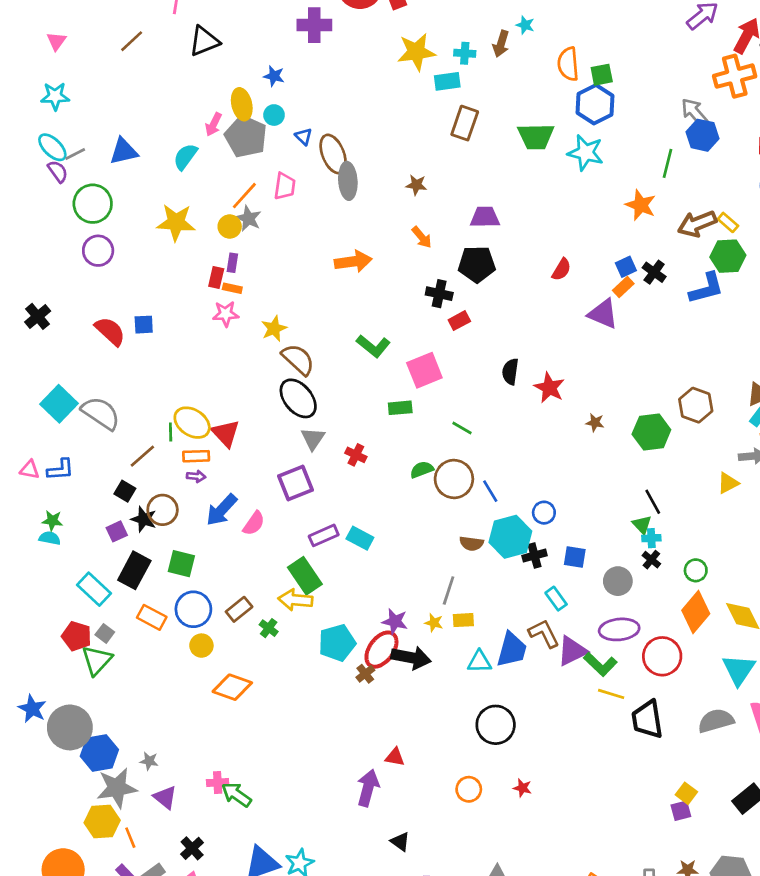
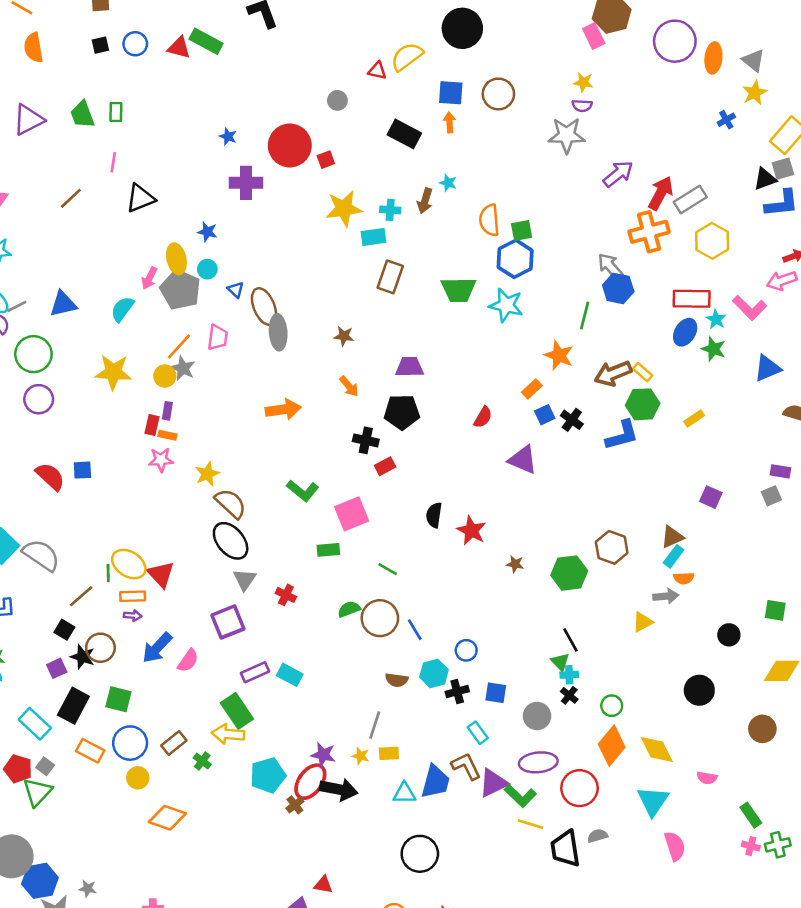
orange rectangle: (623, 287) -> (532, 389), moved
cyan hexagon: (510, 537) -> (434, 673), size x0.7
gray semicircle: (716, 721) -> (598, 836), moved, size x0.6

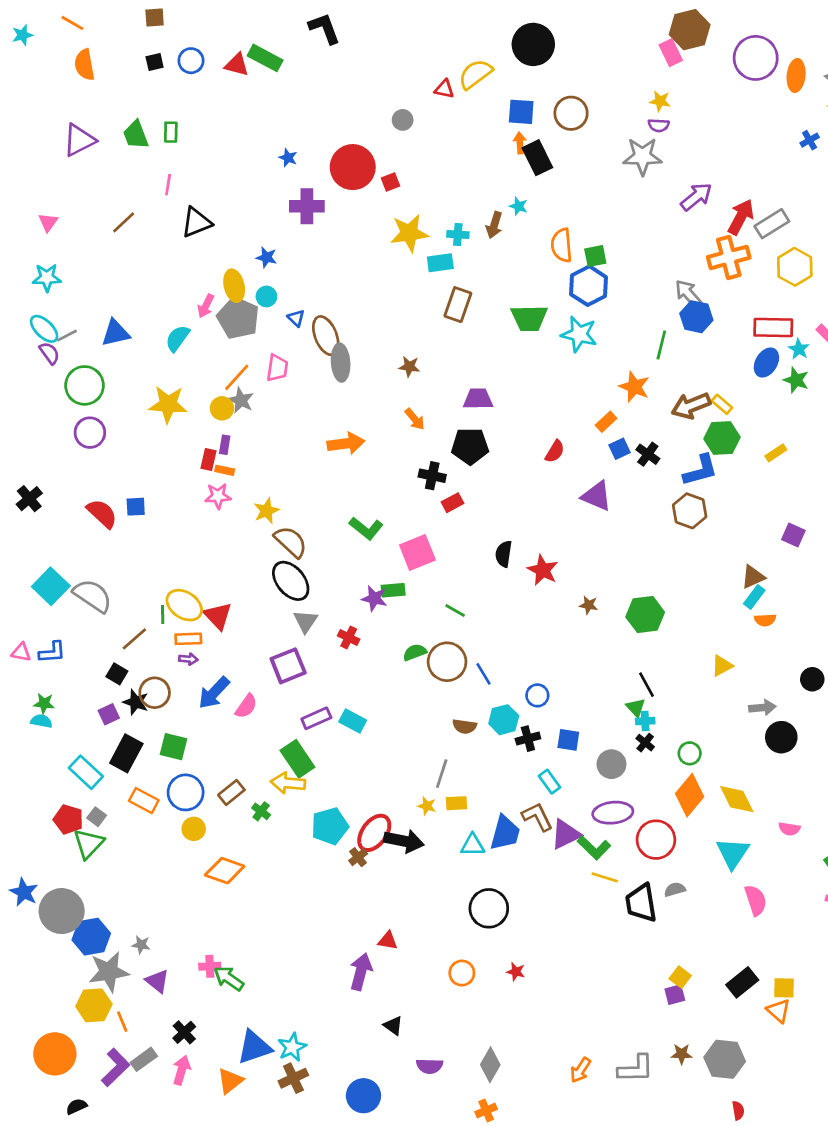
black rectangle: (404, 134) -> (537, 158), moved, turned 36
brown hexagon: (612, 547) -> (690, 511), moved
gray arrow: (666, 596) -> (762, 708), moved
purple star: (323, 755) -> (374, 598), moved

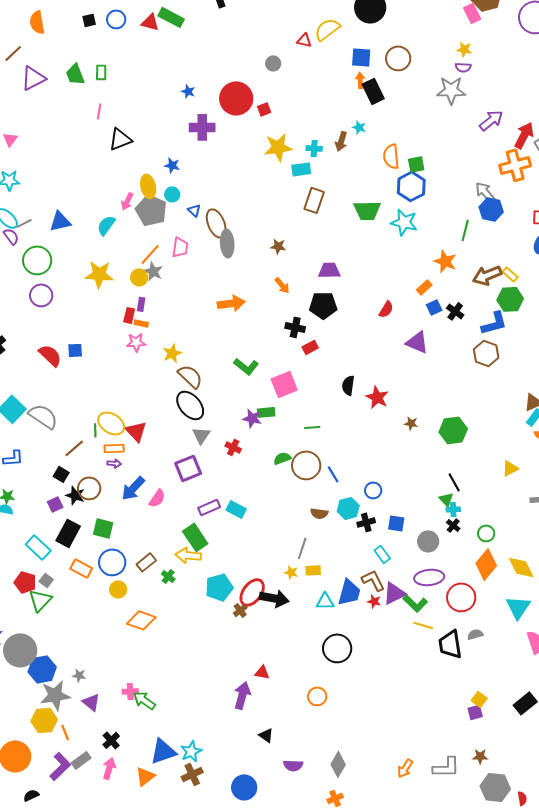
brown line: (124, 222) -> (13, 53), moved
green line: (455, 611) -> (312, 427), turned -35
red star: (516, 972) -> (374, 601), moved
gray hexagon: (725, 1059) -> (495, 787), moved

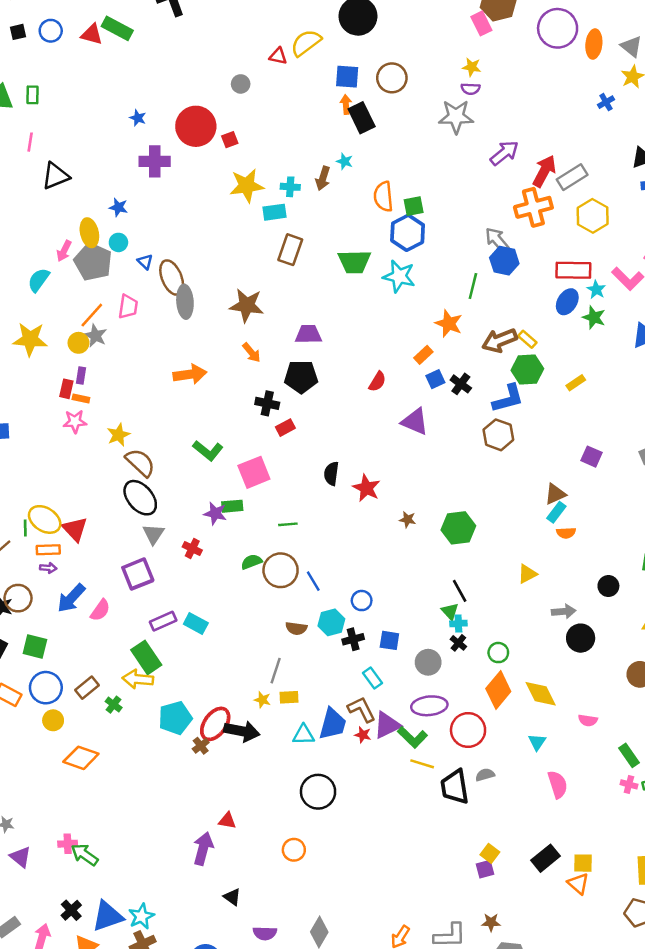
brown star: (278, 246) -> (247, 305), size x1.8
cyan triangle: (518, 607) -> (537, 742), size x0.6
black cross: (111, 740) -> (71, 910), moved

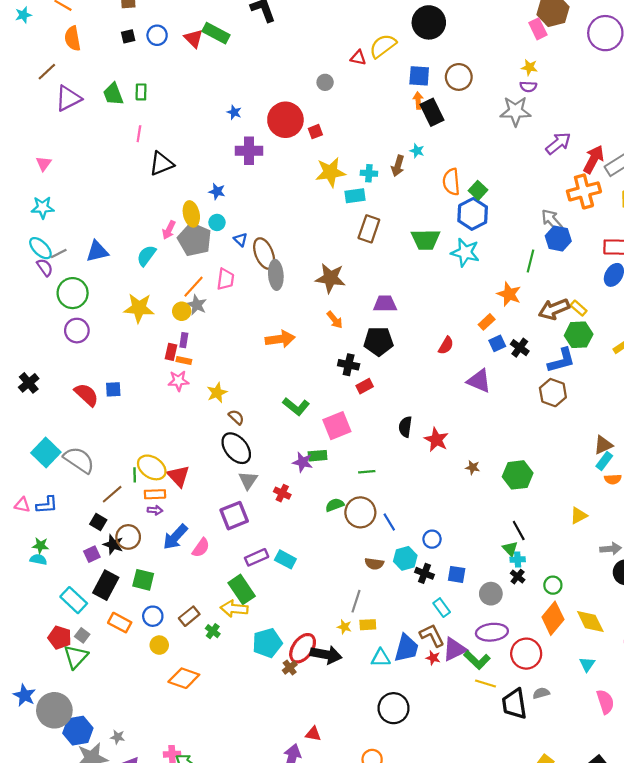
red triangle: (92, 34) -> (193, 38), turned 30
green square: (414, 206) -> (478, 190), turned -36
brown semicircle: (140, 463) -> (236, 417), size x0.6
black cross: (353, 639) -> (425, 573), turned 36
blue circle: (46, 688) -> (153, 616), size x0.7

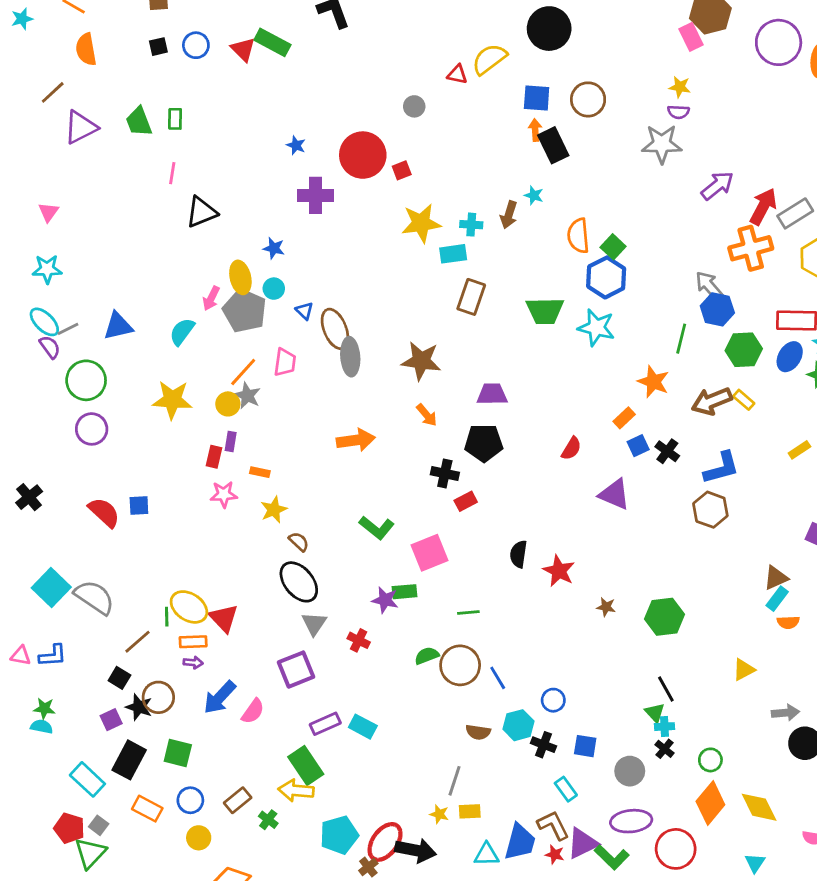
green hexagon: (579, 335) -> (744, 350), moved
orange rectangle: (184, 360) -> (260, 472), moved

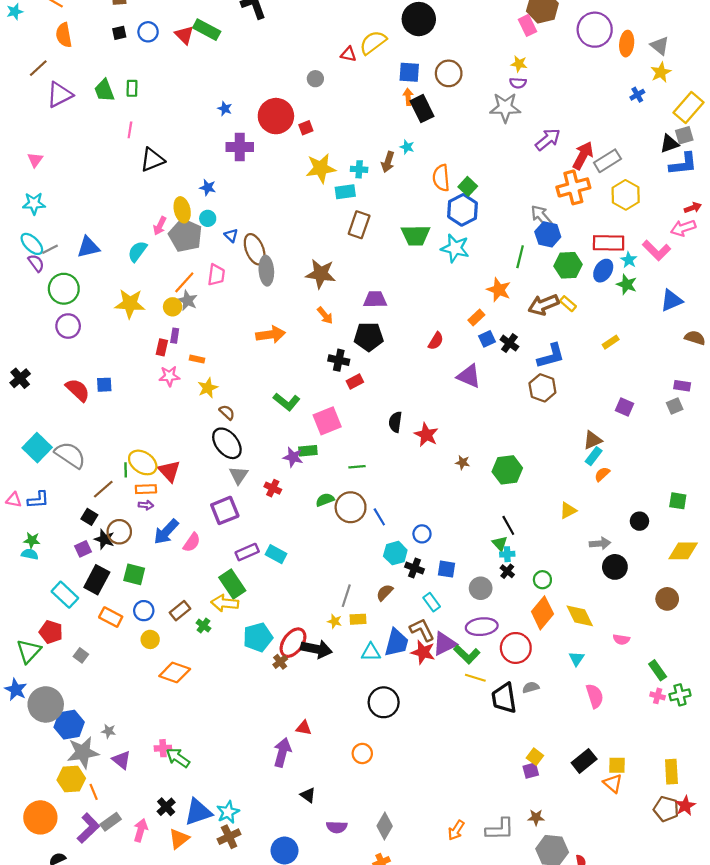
orange semicircle: (788, 622) -> (602, 474), turned 140
brown semicircle: (478, 732) -> (385, 593), moved, turned 126
gray square: (99, 825) -> (81, 655), moved
green triangle: (90, 853) -> (29, 651), moved
red star: (555, 854) -> (423, 652), size x1.6

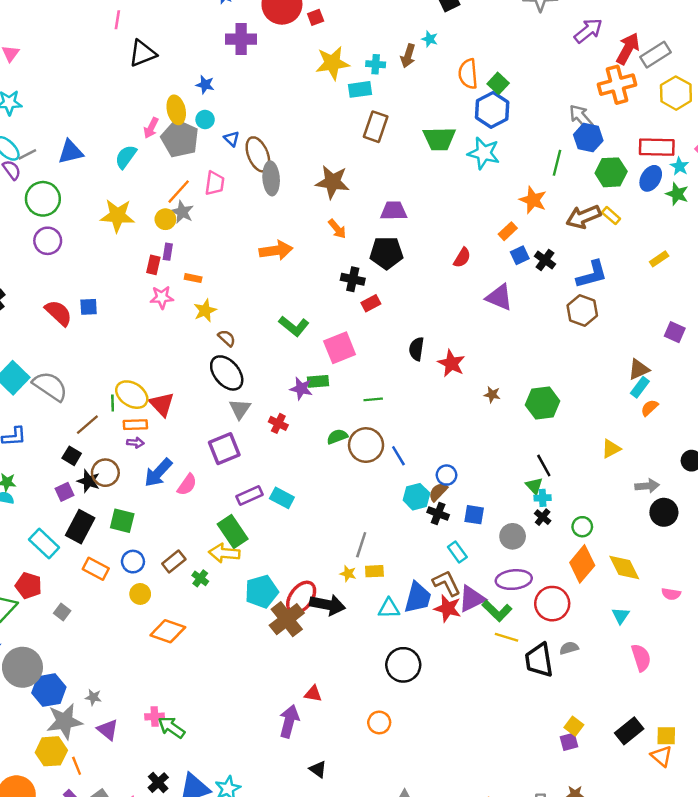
brown semicircle: (385, 593) -> (438, 492), moved
brown cross: (280, 662) -> (287, 619), size x2.0

